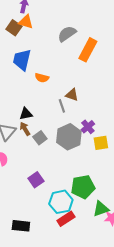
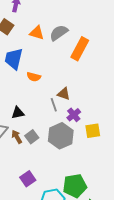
orange triangle: (26, 22) -> (37, 33), moved
purple cross: (88, 127) -> (74, 115), moved
brown arrow: (25, 129) -> (17, 137), moved
yellow square: (101, 143) -> (93, 131), moved

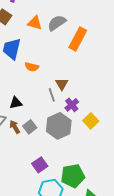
brown triangle: (64, 94) -> (62, 84), turned 40
yellow square: (93, 131) -> (91, 121), turned -35
purple square: (28, 179) -> (40, 165), moved

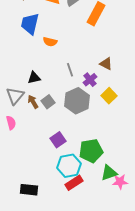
brown triangle: (62, 84) -> (106, 64), moved, turned -32

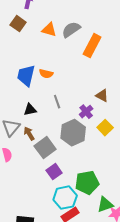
blue trapezoid: (30, 24) -> (26, 76), moved
gray line: (70, 70) -> (57, 102), moved
gray square: (48, 102) -> (45, 148), moved, size x1.5

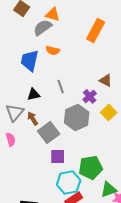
gray semicircle: (71, 30) -> (43, 27), moved
orange semicircle: (46, 74) -> (53, 50), moved
purple square: (54, 172) -> (58, 156), turned 35

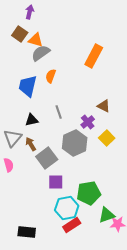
orange triangle: (53, 14) -> (36, 40), moved
orange semicircle: (53, 50) -> (51, 76), turned 96

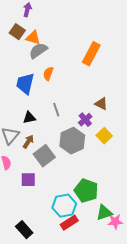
brown arrow: (31, 144) -> (28, 142), turned 64
purple square: (56, 182) -> (28, 180), moved
green pentagon: (89, 193) -> (86, 191), turned 30
black rectangle: (27, 232) -> (24, 230), turned 42

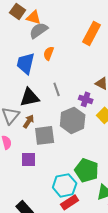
black triangle: (29, 118) -> (30, 97), size x1.5
purple cross: (85, 120) -> (86, 99), turned -32
gray square: (44, 156) -> (45, 135), turned 30

